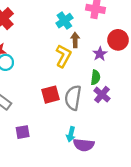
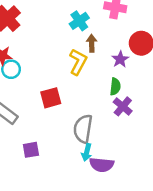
red square: (50, 95) -> (51, 98), moved
gray semicircle: (73, 98) -> (83, 129), moved

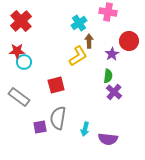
yellow L-shape: (78, 62) -> (78, 56), turned 30
gray semicircle: (83, 129) -> (58, 118), moved
purple semicircle: (102, 165) -> (108, 139), moved

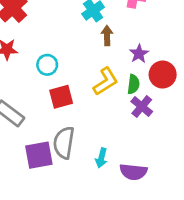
red circle: (129, 41) -> (163, 75), moved
yellow L-shape: (78, 56) -> (106, 81), moved
cyan circle: (24, 62) -> (47, 65), moved
purple square: (40, 127) -> (39, 155), size x1.5

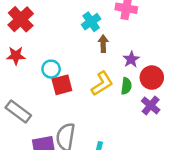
red square: (61, 97) -> (62, 85), moved
purple cross: (142, 106) -> (151, 105), moved

